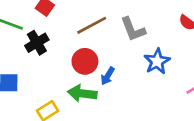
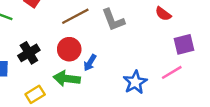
black cross: (37, 43) -> (29, 53), moved
blue star: (157, 61) -> (135, 82), moved

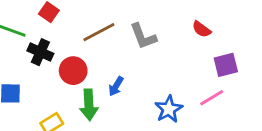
red circle: (69, 49) -> (73, 71), moved
black cross: (29, 53) -> (40, 52), moved, turned -35
green arrow: (67, 79) -> (89, 105), turned -100

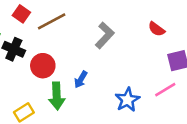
brown line: (99, 32) -> (52, 21), moved
gray L-shape: (143, 36) -> (105, 35), turned -116

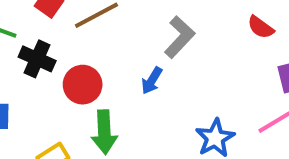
blue arrow: (81, 80) -> (152, 81), moved

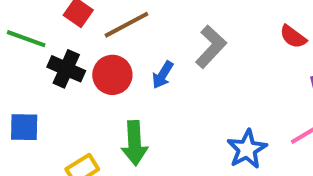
blue arrow: (152, 81) -> (163, 75), moved
red circle: (83, 85) -> (112, 75), moved

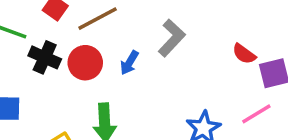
red semicircle: (293, 37) -> (244, 54), moved

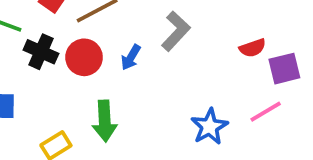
red semicircle: (244, 54) -> (253, 48), turned -55

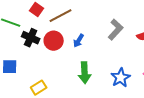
gray L-shape: (176, 31) -> (116, 30), moved
green arrow: (105, 121) -> (85, 73), moved

